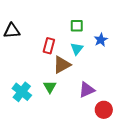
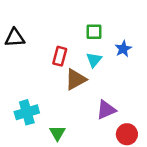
green triangle: (50, 87) -> (57, 133), moved
cyan cross: (22, 92) -> (27, 112), turned 36

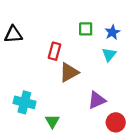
blue star: (123, 49) -> (112, 32), moved
cyan triangle: (94, 60) -> (109, 55), moved
cyan cross: (27, 112) -> (24, 102), turned 30

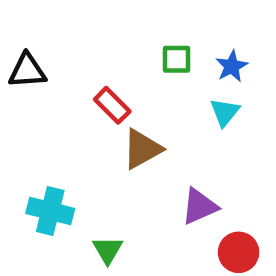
red rectangle: (55, 51) -> (112, 105), turned -60

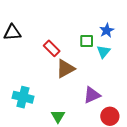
green square: (177, 59) -> (87, 41), moved
green triangle: (108, 250) -> (58, 116), moved

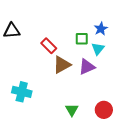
purple triangle: (92, 95) -> (87, 67), moved
green triangle: (58, 116) -> (72, 110), moved

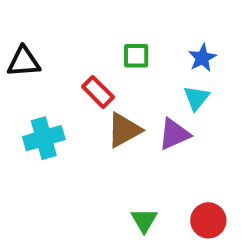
green square: (82, 39) -> (136, 56), moved
cyan cross: (22, 92) -> (44, 138), moved, turned -30

